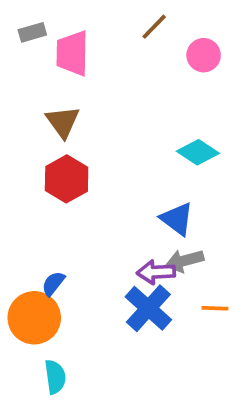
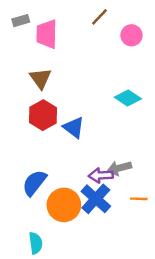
blue triangle: (177, 219) -> (74, 127), moved
blue semicircle: (53, 284) -> (34, 183), size x1.6
orange circle: (34, 318) -> (64, 205), moved

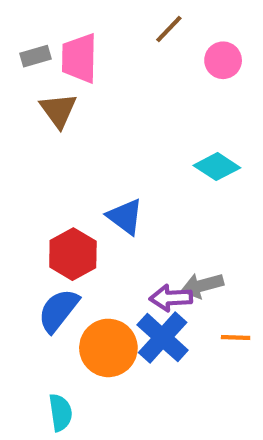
gray rectangle: (21, 21) -> (35, 56), moved
brown triangle: (41, 78) -> (58, 110), moved
red hexagon: (43, 115) -> (73, 254), moved

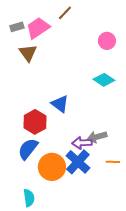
brown line: (169, 29) -> (65, 13), moved
pink trapezoid: (79, 58) -> (38, 28), turned 55
pink circle: (223, 60) -> (107, 41), moved

